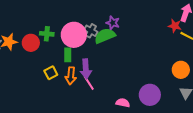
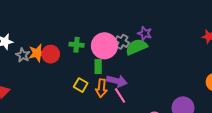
red circle: (31, 43) -> (51, 54), moved
purple arrow: (86, 69) -> (117, 81), turned -72
yellow square: (51, 73) -> (81, 85), turned -32

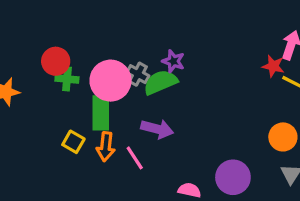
red circle: (51, 54) -> (56, 61), moved
green rectangle: (98, 66) -> (101, 113), size x1.5
purple arrow: (117, 81) -> (157, 129), moved

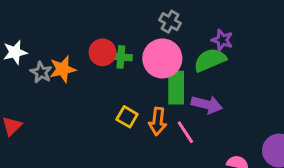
red circle: (56, 61) -> (102, 52), moved
gray cross: (138, 74) -> (170, 22), moved
green rectangle: (101, 113) -> (176, 88), moved

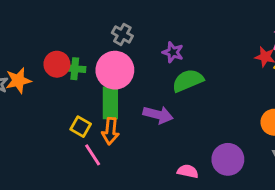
green semicircle: (210, 60) -> (188, 81), moved
green rectangle: (176, 88) -> (110, 103), moved
pink line: (185, 132) -> (93, 155), moved

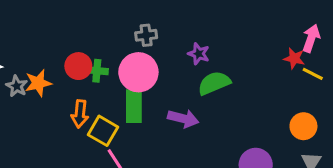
gray cross: (122, 34) -> (146, 35), turned -36
yellow square: (81, 127) -> (103, 131), size x1.4
orange arrow: (110, 131) -> (80, 114), moved

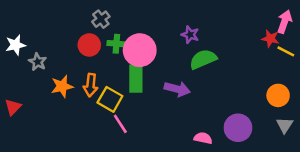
gray cross: (146, 35) -> (101, 19), moved, turned -30
green cross: (97, 71) -> (116, 44), moved
orange star: (38, 83) -> (62, 86), moved

